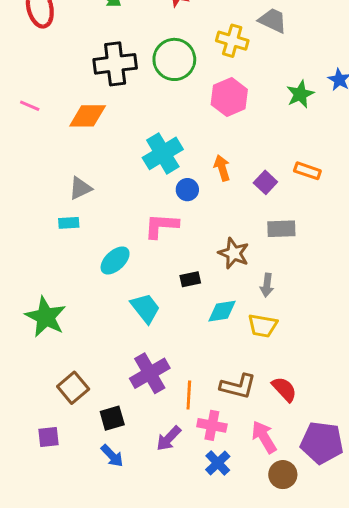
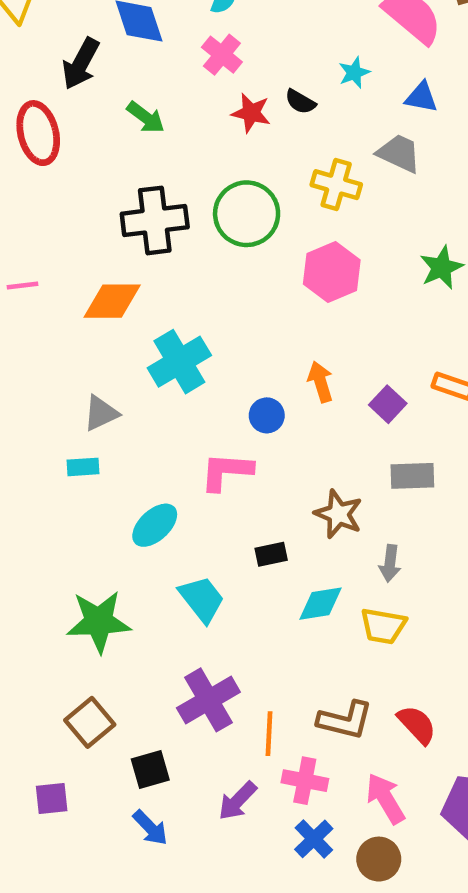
pink line: (30, 106) -> (23, 285), turned -30
cyan cross: (163, 153) -> (179, 362), moved
green star: (46, 317) -> (99, 622), moved, turned -30
brown circle: (283, 475) -> (379, 859), moved

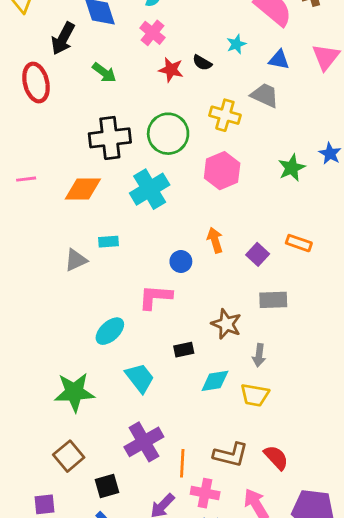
cyan cross: (179, 362) -> (150, 189), moved
cyan rectangle: (83, 467) -> (108, 242), moved

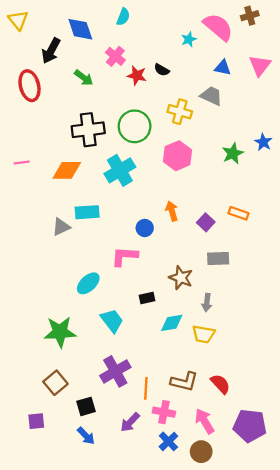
pink cross: (152, 33) -> (115, 56), moved
cyan star: (236, 44) -> (189, 39), moved
cyan rectangle: (108, 242) -> (87, 212), size x1.5

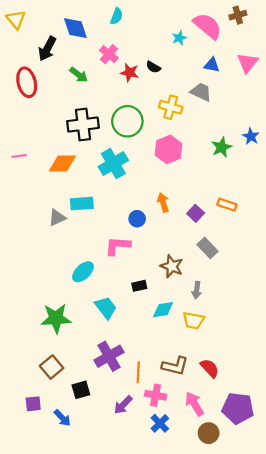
gray rectangle: (218, 258) -> (207, 248), turned 48
blue arrow: (86, 436) -> (62, 418), moved
brown circle: (201, 452) -> (209, 433), moved

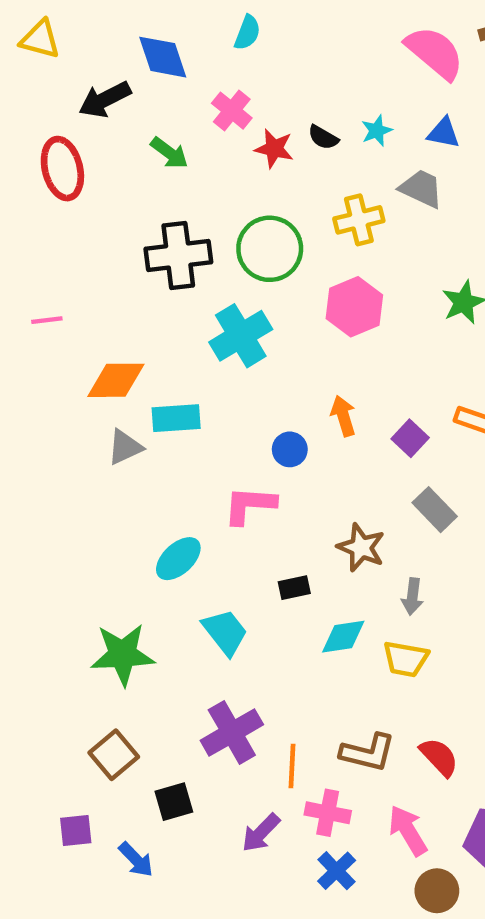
yellow triangle: (16, 19) -> (40, 39), turned -36
cyan star: (179, 38) -> (377, 131), moved
black arrow: (47, 49) -> (105, 99), turned 35
yellow cross: (171, 107) -> (359, 220), turned -30
orange diamond: (62, 163) -> (116, 380), moved

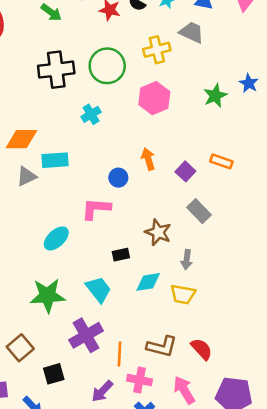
cyan cross: (241, 336) -> (91, 114), size x0.6
cyan trapezoid: (225, 632) -> (98, 289), moved
green star: (123, 654) -> (48, 296), moved

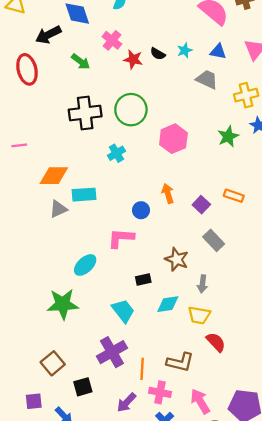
yellow cross: (157, 50) -> (246, 95), moved
green star: (48, 296) -> (63, 304), moved
red semicircle: (202, 349) -> (216, 342), moved

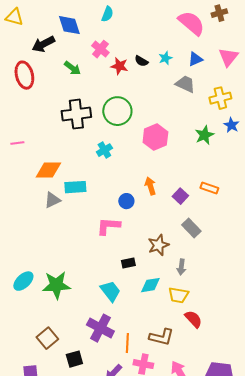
blue triangle: (218, 52) -> (195, 59), turned -35
brown star: (177, 259) -> (158, 245), turned 30
cyan ellipse: (85, 265) -> (23, 281), moved
purple cross: (112, 352) -> (100, 328), turned -32

